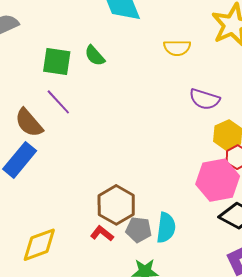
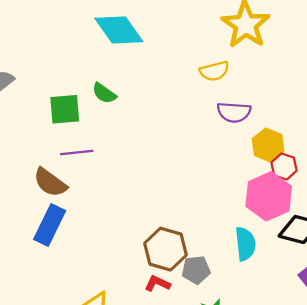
yellow semicircle: (177, 48) -> (214, 71), moved
purple line: (58, 102) -> (77, 152), turned -40
cyan semicircle: (166, 228) -> (245, 244), moved

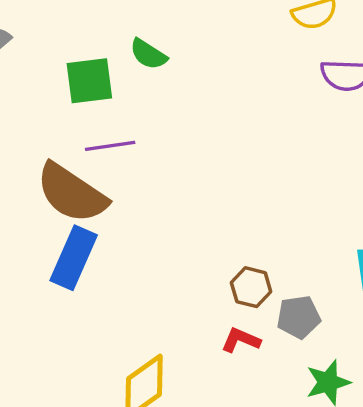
brown semicircle: (50, 183) -> (72, 193), size x1.4
brown hexagon: (165, 249) -> (251, 287), size x0.6

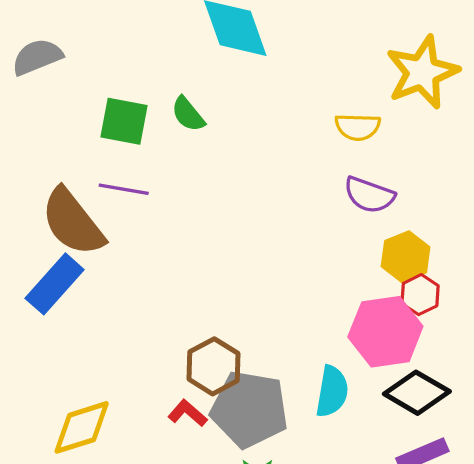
brown hexagon: (251, 287) -> (214, 366), size x1.4
gray pentagon: (299, 317) -> (249, 409), size x1.8

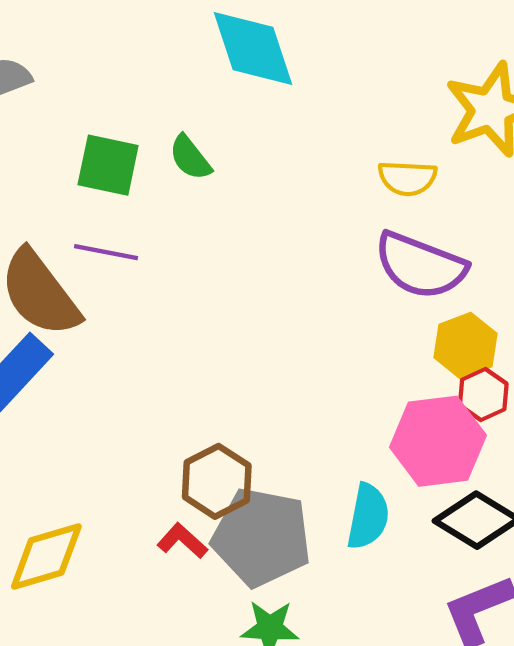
purple semicircle: (369, 195) -> (420, 266), size x1.4

